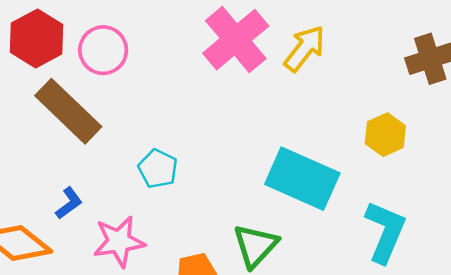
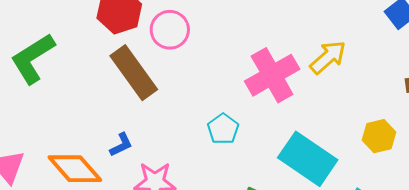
pink cross: (236, 40) -> (272, 75), moved
cyan pentagon: (158, 169) -> (223, 129), moved

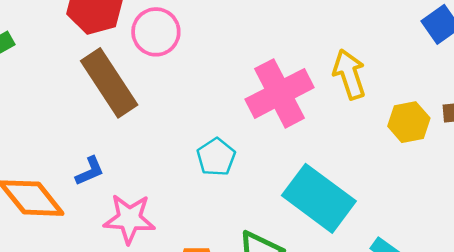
yellow arrow: (328, 57) -> (349, 74), turned -69
yellow hexagon: (379, 136) -> (409, 122), moved

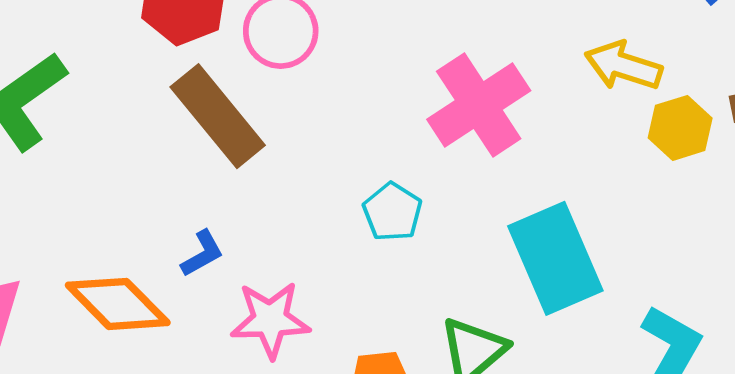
yellow arrow: (349, 74) -> (623, 66), moved, turned -48
cyan rectangle: (319, 198) -> (555, 258), turned 36

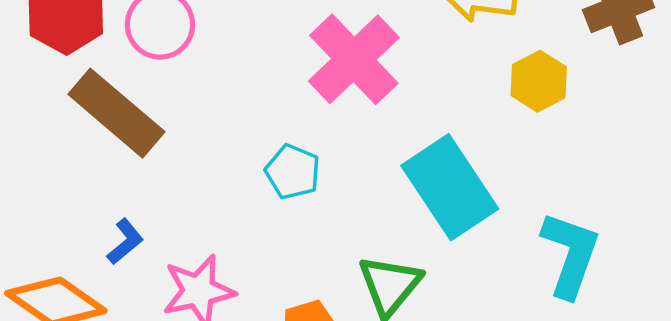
yellow hexagon: (680, 128) -> (539, 81), moved

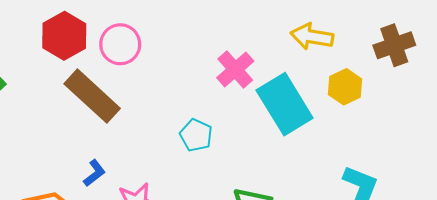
pink cross: (354, 59) -> (235, 69), size x0.7
cyan rectangle: (450, 187) -> (285, 104), moved

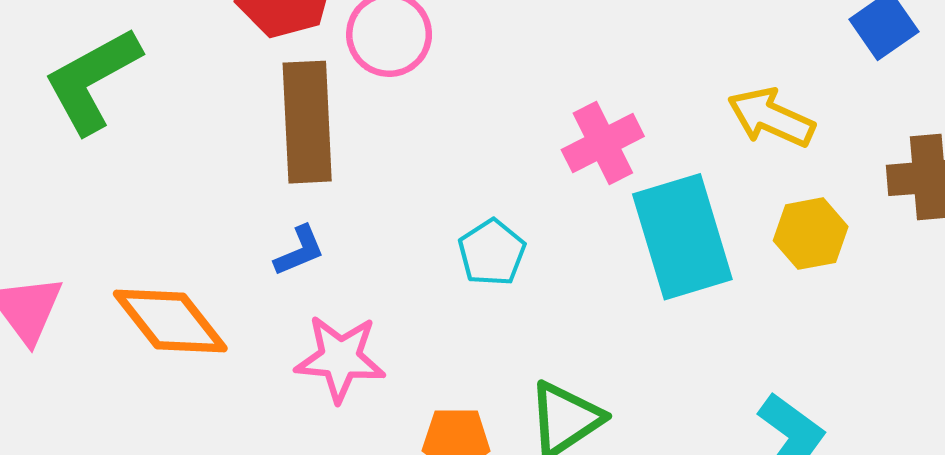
brown rectangle: (92, 96) -> (307, 122), turned 30
blue L-shape: (94, 173) -> (299, 251), moved

